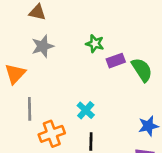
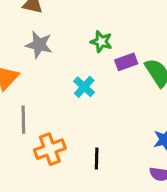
gray star: (43, 46) -> (39, 45), turned 30
cyan cross: (86, 110) -> (84, 87), moved

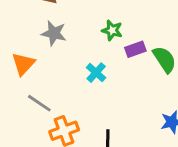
gray line: (23, 120) -> (39, 103), turned -55

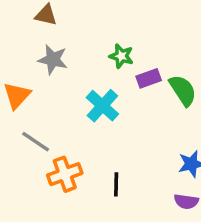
cyan cross: (96, 73) -> (102, 106), size x1.4

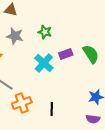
green star: (121, 56) -> (45, 32), moved
purple rectangle: (149, 78) -> (66, 54), moved

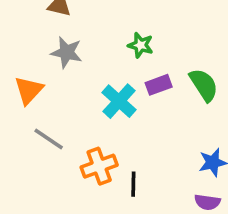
green star: (45, 32) -> (141, 45), moved
orange cross: (22, 103) -> (99, 166), moved

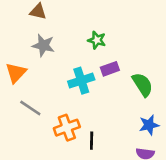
green semicircle: (204, 85) -> (142, 85), moved
cyan cross: (119, 101) -> (81, 81), turned 30

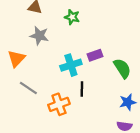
green star: (97, 40) -> (72, 17), moved
black line: (92, 141) -> (82, 89), moved

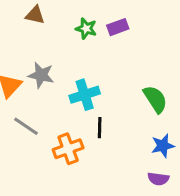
gray star: (39, 36) -> (41, 75), moved
purple rectangle: (95, 55) -> (118, 27), moved

